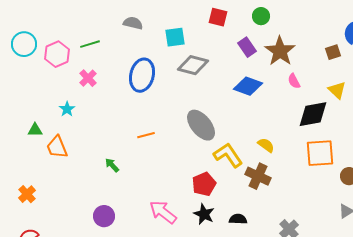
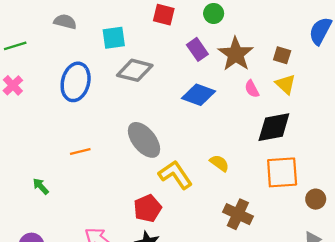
brown square: (333, 52) -> (282, 55), moved, turned 35
yellow triangle: (337, 90) -> (286, 84), moved
brown cross: (258, 176) -> (238, 214), moved

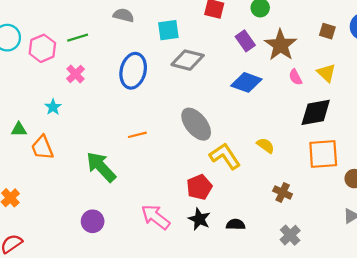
brown square: (282, 55) -> (327, 31), moved
green arrow: (41, 186) -> (101, 167), size x2.0
brown cross: (238, 214) -> (283, 192), size x0.7

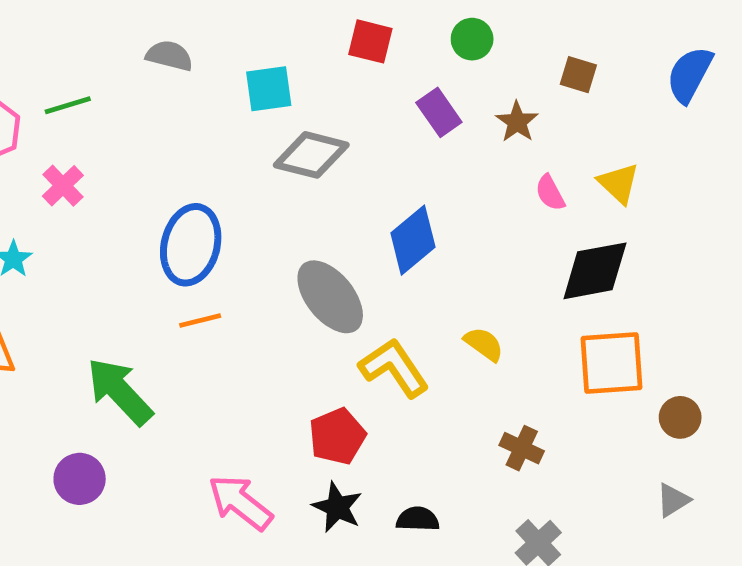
brown square: (327, 31) -> (578, 75), moved
brown star: (280, 45) -> (517, 122), size x0.6
blue ellipse: (133, 71) -> (191, 245), moved
blue diamond: (246, 82) -> (413, 240), moved, turned -60
purple circle: (93, 221) -> (80, 479), moved

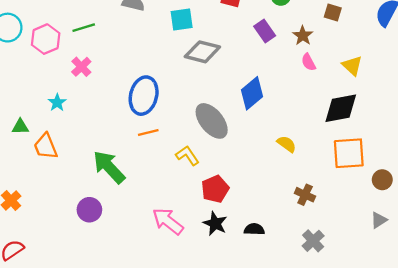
pink semicircle: (550, 193) -> (308, 62), moved
yellow L-shape: (394, 368) -> (187, 156), moved, size x0.7

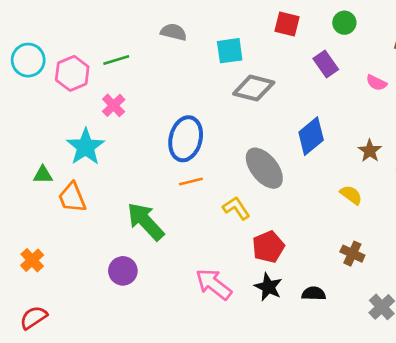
brown star: (303, 36) -> (370, 151), moved
pink semicircle: (308, 62) -> (376, 83), moved, turned -36
cyan star: (57, 103) -> (86, 147), size x1.8
brown cross: (305, 195) -> (352, 254), moved

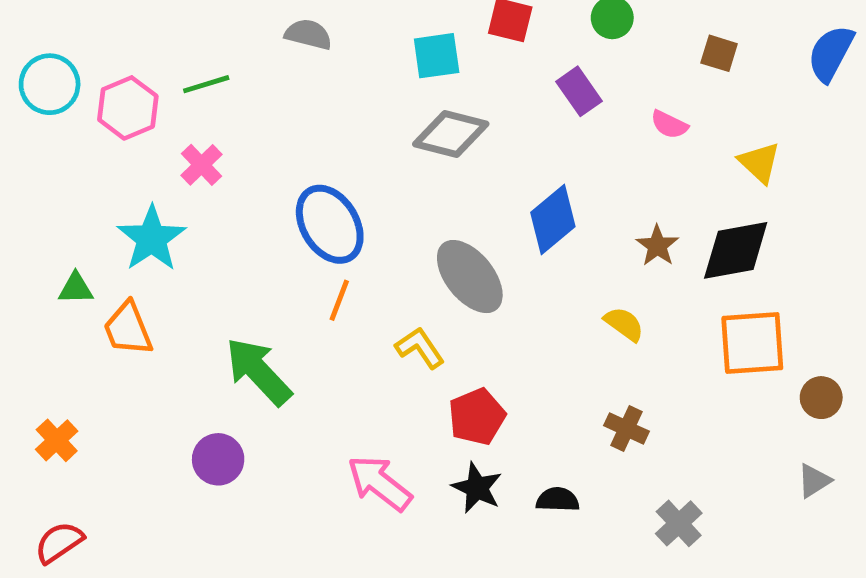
cyan square: (230, 51) -> (437, 56), moved
blue ellipse: (186, 139) -> (330, 224), turned -45
orange line: (191, 181) -> (339, 300), turned -55

